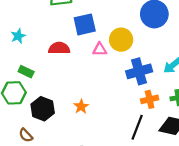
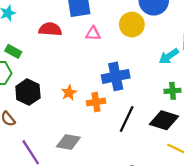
yellow circle: (121, 40) -> (132, 25), moved
blue cross: (139, 71) -> (116, 76), moved
orange cross: (150, 99) -> (96, 102), moved

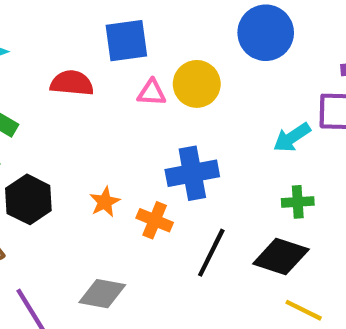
yellow circle: (132, 25) -> (197, 84), moved
orange cross: (96, 102) -> (155, 220), turned 30

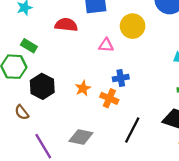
pink triangle: (152, 93) -> (106, 45), moved
blue cross: (192, 173) -> (121, 78), moved, size x0.6
black line: (211, 253) -> (132, 130), moved

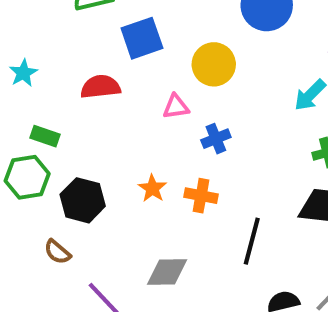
blue cross: (121, 78) -> (216, 139), moved

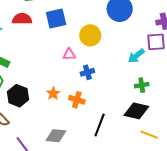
red semicircle: (100, 87) -> (22, 19), moved

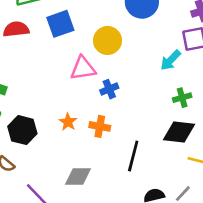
pink triangle: (69, 54) -> (83, 68), size x1.5

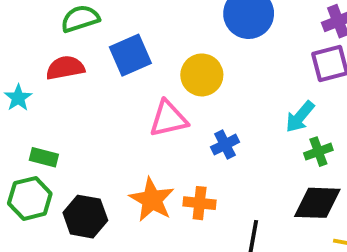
cyan arrow: (171, 60) -> (300, 117), moved
blue cross: (109, 89) -> (225, 145), moved
orange star: (68, 122) -> (152, 200), size x1.6

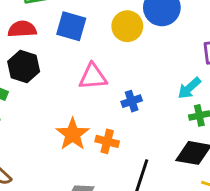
blue square: (130, 55) -> (71, 26), turned 32
yellow circle: (202, 75) -> (127, 26), moved
black hexagon: (85, 217) -> (24, 67), moved

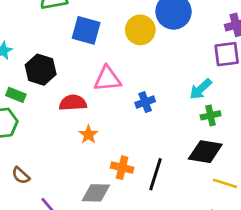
red semicircle: (22, 29) -> (73, 103), moved
orange star: (73, 134) -> (88, 135), size x0.6
orange cross: (107, 141) -> (122, 168), moved

